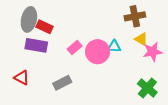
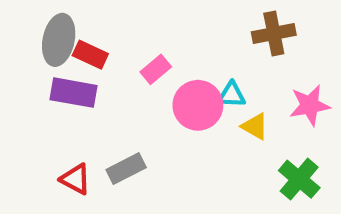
yellow triangle: (141, 39) -> (255, 126), moved
pink rectangle: (75, 47) -> (156, 69), moved
red triangle: (22, 78) -> (76, 179), moved

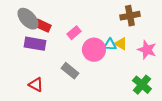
gray ellipse: (59, 40) -> (28, 19), turned -55
pink star: (310, 105) -> (147, 50), turned 30
yellow triangle: (255, 126) -> (121, 44), moved
gray rectangle: (126, 169) -> (70, 71), moved, turned 66

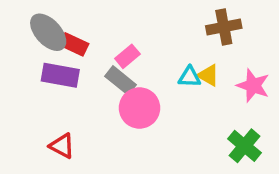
pink circle: (94, 50) -> (139, 108), moved
gray rectangle: (70, 71) -> (121, 80), moved

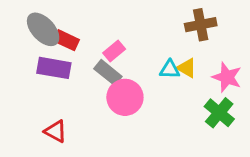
green cross: (244, 146) -> (219, 113), moved

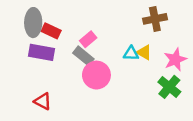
gray ellipse: (43, 29) -> (33, 23), turned 44
pink star: (227, 77) -> (175, 60), turned 30

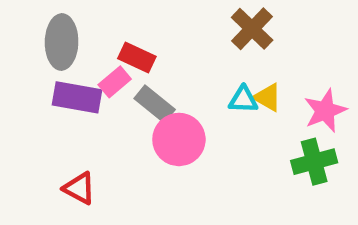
brown cross: (155, 19) -> (252, 29), moved, turned -35
red rectangle: (51, 31) -> (137, 58), moved
pink rectangle: (88, 39) -> (115, 82), moved
green cross: (169, 87) -> (314, 162), turned 35

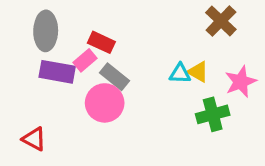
brown cross: (252, 29) -> (221, 21), moved
pink circle: (179, 139) -> (105, 103), moved
green cross: (314, 162) -> (213, 114), moved
red triangle: (79, 188) -> (34, 139), moved

